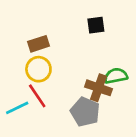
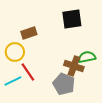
black square: (96, 25) -> (72, 19), size x1.5
yellow circle: (38, 69) -> (15, 52), moved

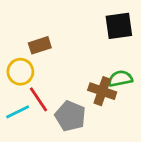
black square: (72, 19) -> (119, 26), moved
gray pentagon: (64, 84) -> (70, 116), moved

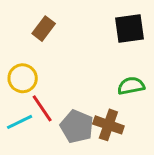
brown rectangle: (40, 45) -> (44, 29), moved, turned -35
brown cross: (102, 91) -> (108, 125), moved

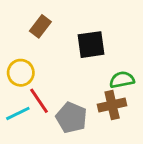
black square: (130, 29) -> (91, 45), moved
brown cross: (108, 125) -> (112, 105), moved, turned -32

